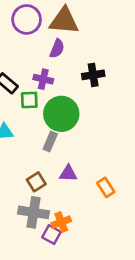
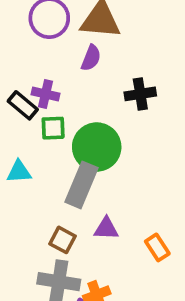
purple cross: (43, 79) -> (45, 94), moved
gray rectangle: (50, 142) -> (82, 185), size x1.6
brown square: (36, 182) -> (63, 240), turned -30

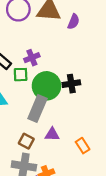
purple semicircle: (91, 58) -> (74, 22), moved
purple cross: (45, 94) -> (32, 58), moved, turned -35
black cross: (140, 94) -> (71, 84), moved

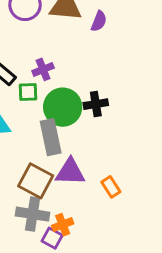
gray rectangle: (37, 108) -> (51, 137), turned -35
purple triangle: (52, 134) -> (70, 172), size x1.5
brown square: (26, 141) -> (36, 181), size x1.6

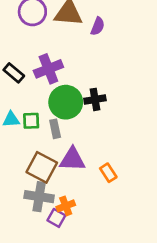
purple cross: (43, 69) -> (48, 69), size x1.5
green square: (28, 92) -> (31, 121), moved
gray rectangle: (51, 137) -> (55, 129), size x0.6

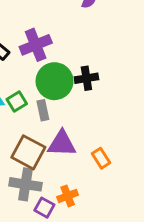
green square: (31, 121) -> (17, 101), turned -30
orange cross: (66, 206) -> (68, 196), moved

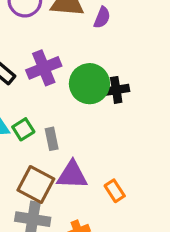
black cross: (86, 78) -> (116, 90), moved
green circle: (55, 81) -> (89, 84), moved

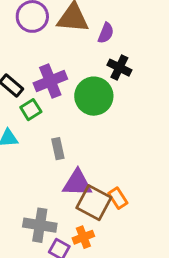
black cross: (116, 90) -> (119, 68), moved, turned 35
green square: (23, 129) -> (31, 110), moved
brown square: (36, 185) -> (94, 203), moved

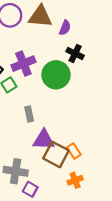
orange cross: (83, 237) -> (75, 180), moved

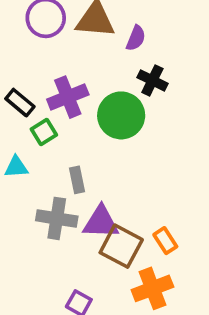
orange rectangle: (74, 151) -> (165, 241), moved
gray cross: (16, 171) -> (57, 218), moved
orange cross: (75, 180) -> (152, 288), size x1.5

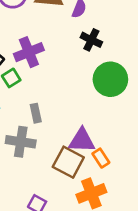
green circle: (121, 115) -> (110, 79), moved
purple triangle: (101, 222) -> (82, 140), moved

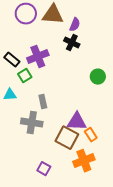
black cross: (91, 40) -> (72, 43), moved
green circle: (110, 79) -> (98, 77), size x0.6

